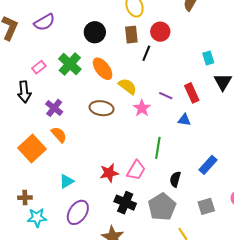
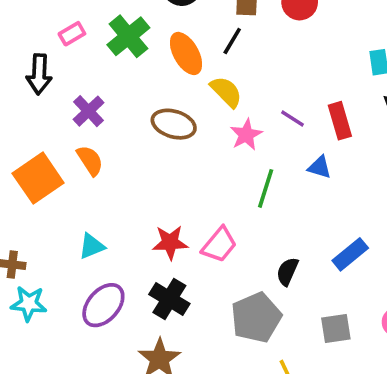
black line: (146, 53) -> (232, 41), moved
green line: (158, 148) -> (266, 188), moved
black cross: (125, 203) -> (169, 299), moved

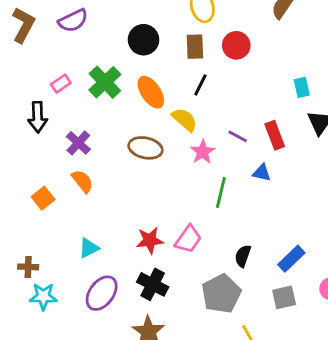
black line: (232, 41) -> (200, 85), moved
orange square: (38, 178) -> (43, 198), size x0.6
blue rectangle: (350, 254) -> (291, 259), moved

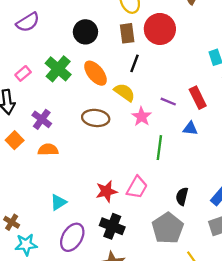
red circle: (236, 45) -> (160, 29), size x1.4
orange semicircle: (82, 181) -> (48, 150), turned -48
orange square: (43, 198) -> (15, 140), moved
brown cross: (28, 267) -> (12, 222), turned 35

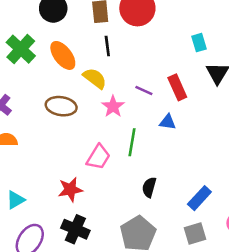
black line: (134, 63) -> (107, 46), turned -30
pink trapezoid: (137, 187) -> (98, 157), moved
black semicircle: (182, 196) -> (149, 187), moved

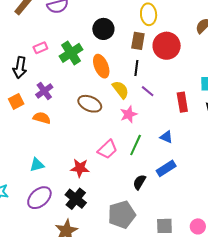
red rectangle: (177, 87) -> (182, 102), moved
purple line: (144, 91) -> (148, 91), moved
blue rectangle: (199, 198) -> (166, 168), moved

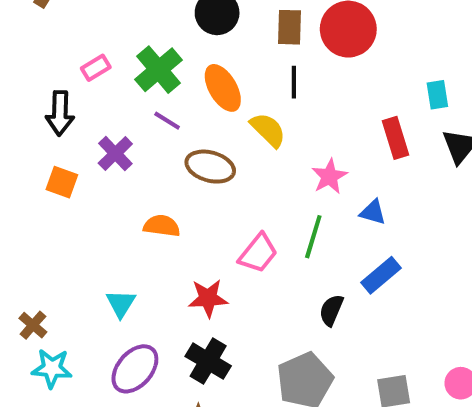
purple line: (148, 91) -> (167, 121), moved
orange square: (16, 101) -> (62, 182), turned -35
pink star: (129, 114) -> (329, 176), moved
orange semicircle: (42, 118) -> (162, 226), moved
cyan triangle: (37, 165) -> (121, 304), turned -35

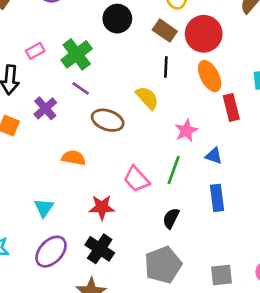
brown rectangle: (290, 27) -> (165, 31), turned -60
orange ellipse: (223, 88) -> (210, 76), moved
pink trapezoid: (258, 253) -> (136, 179), turned 96
blue rectangle: (381, 275) -> (217, 198), turned -60
black semicircle: (331, 310) -> (171, 218), moved

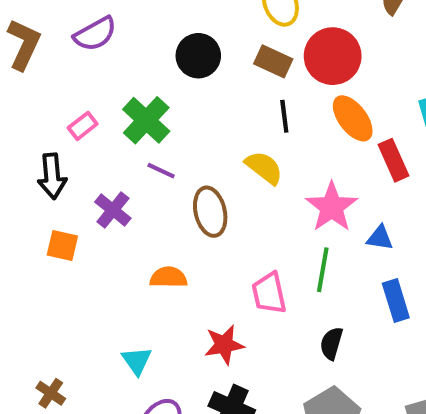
brown ellipse: (108, 120) -> (210, 212), turned 68
pink star: (186, 131) -> (332, 207), size x1.4
pink trapezoid: (136, 179) -> (269, 293), turned 40

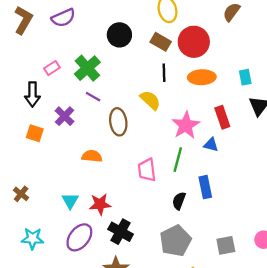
orange ellipse: (353, 118) -> (202, 77), turned -60
red rectangle: (394, 160) -> (222, 117), moved
blue rectangle: (396, 300) -> (205, 187), moved
red star: (224, 345) -> (100, 204), moved
brown cross: (51, 393) -> (21, 194), moved

